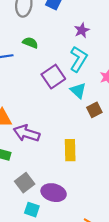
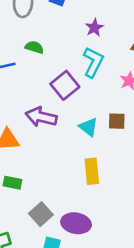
cyan triangle: (78, 91) -> (88, 127), moved
brown square: (94, 110) -> (117, 121), turned 32
purple arrow: (27, 133) -> (41, 117), moved

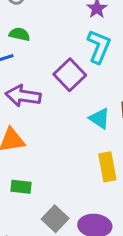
green semicircle: (34, 47) -> (19, 34), moved
purple arrow: (41, 117) -> (23, 96), moved

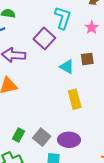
green rectangle: (21, 187) -> (18, 135), moved, turned -64

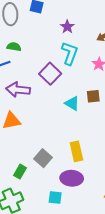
yellow rectangle: (75, 99) -> (76, 151), moved
gray square: (42, 137) -> (43, 158), moved

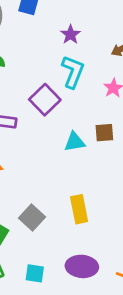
cyan triangle: (72, 103) -> (75, 142), turned -42
purple ellipse: (72, 178) -> (82, 266), moved
cyan square: (55, 198) -> (35, 273), moved

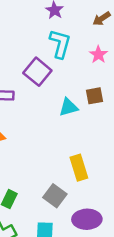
gray square: (32, 217) -> (55, 196), moved

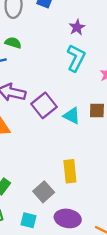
purple square: (37, 72) -> (44, 105), moved
cyan triangle: (68, 107) -> (72, 116), turned 30

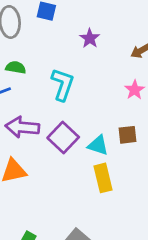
cyan L-shape: (76, 58) -> (63, 85), moved
yellow rectangle: (70, 171) -> (103, 178), moved

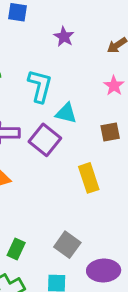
cyan triangle: (98, 145) -> (66, 113), moved

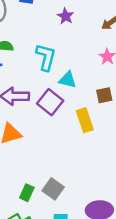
yellow rectangle: (89, 178) -> (85, 120), moved
gray square: (67, 245) -> (53, 189), moved

